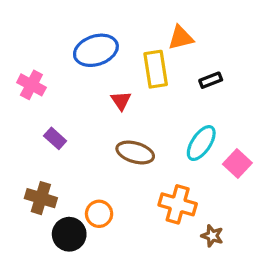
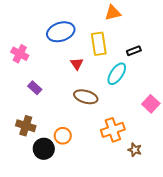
orange triangle: (181, 38) -> (113, 13), moved
cyan ellipse: (201, 143) -> (117, 74), moved
orange cross: (178, 204) -> (113, 130), turned -35

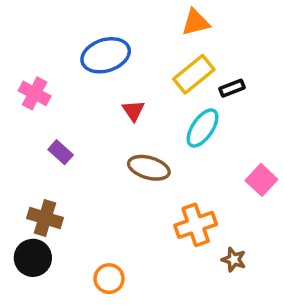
yellow rectangle: (99, 44) -> (194, 74), moved, turned 60
orange circle: (63, 136) -> (109, 279), moved
black circle: (44, 149) -> (33, 258), moved

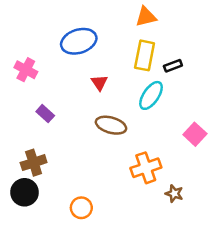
yellow rectangle: (194, 74) -> (145, 55), turned -40
brown cross: (45, 218) -> (34, 163), turned -35

